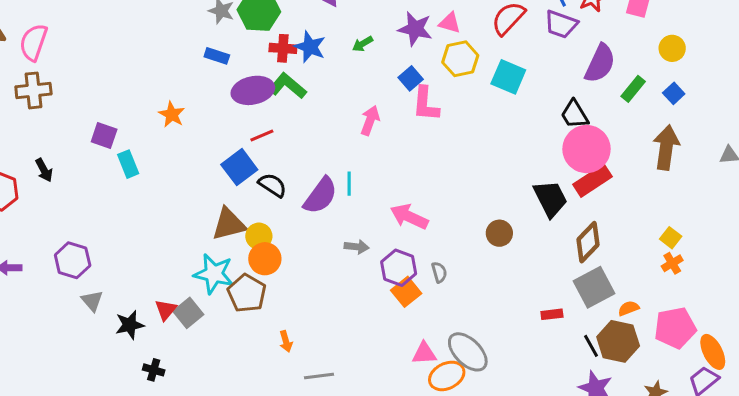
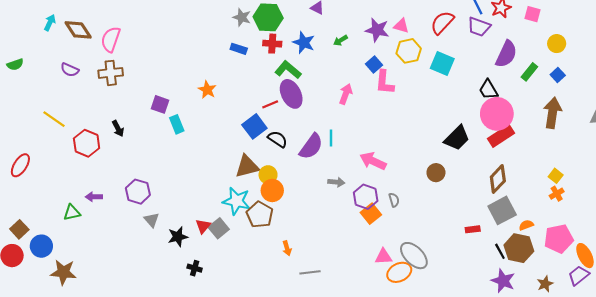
red cross: (283, 48) -> (272, 44), moved
purple ellipse: (253, 90) -> (291, 94), moved, turned 76
black trapezoid: (550, 199) -> (457, 138), moved, turned 72

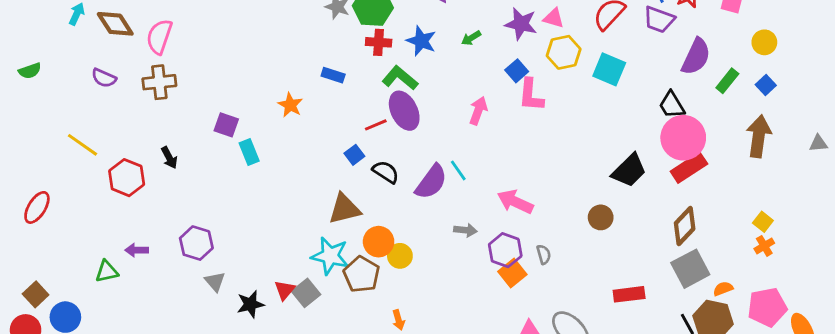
blue rectangle: (239, 49) -> (333, 75), moved
blue square: (254, 126) -> (354, 155), size x0.6
cyan line: (331, 138) -> (458, 170), turned -35
yellow circle: (268, 175) -> (400, 256), moved
red rectangle: (473, 229) -> (629, 294), moved, size x1.5

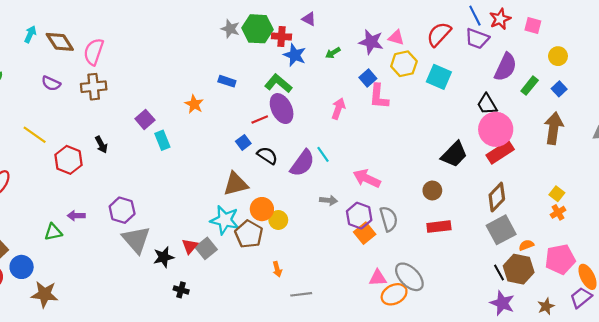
red cross: (379, 42) -> (282, 36), moved
purple square: (226, 125) -> (145, 119), turned 30
gray semicircle: (544, 254) -> (389, 219), size x1.6
gray triangle: (215, 281) -> (136, 240), size x1.8
red rectangle: (629, 294) -> (439, 227), moved

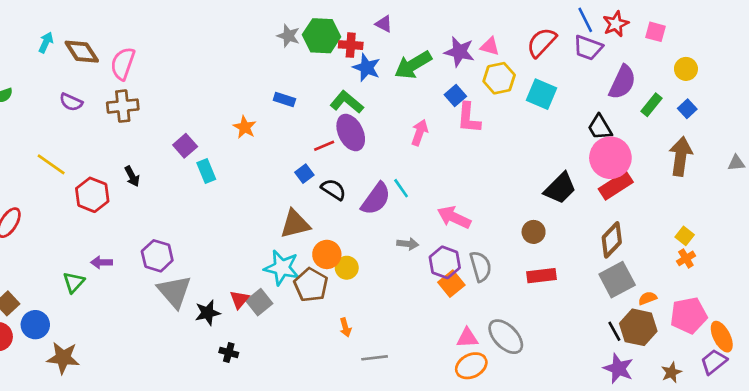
green arrow: (333, 53) -> (413, 65), size x2.0
green triangle: (53, 232) -> (74, 282), turned -36
orange ellipse: (394, 294) -> (471, 366), moved

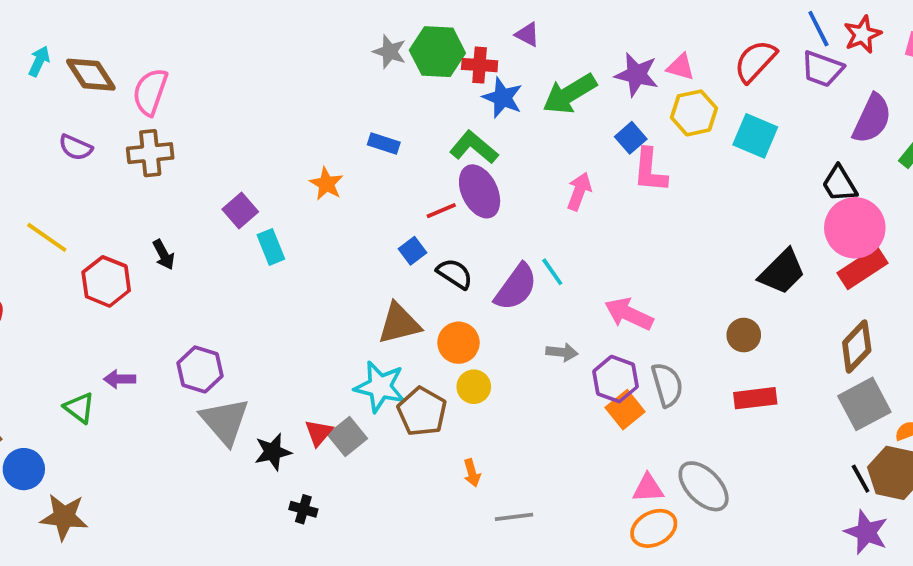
orange circle: (327, 254) -> (458, 343), moved
green triangle: (74, 282) -> (79, 408), turned -35

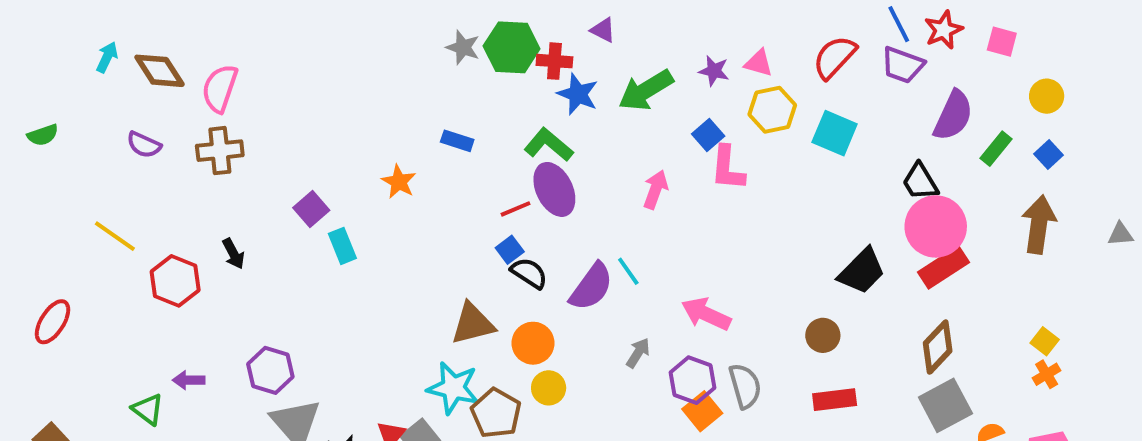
purple star: (637, 75) -> (714, 71), size x0.7
blue square: (413, 251) -> (510, 250), moved
gray arrow: (562, 352) -> (638, 353), turned -64

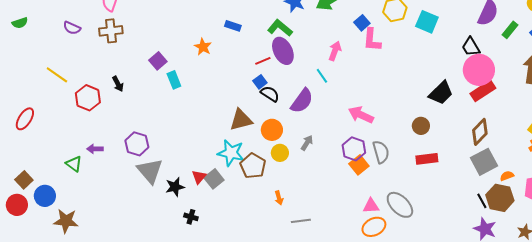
cyan line: (628, 271) -> (322, 76), moved
gray arrow: (638, 353) -> (307, 143), moved

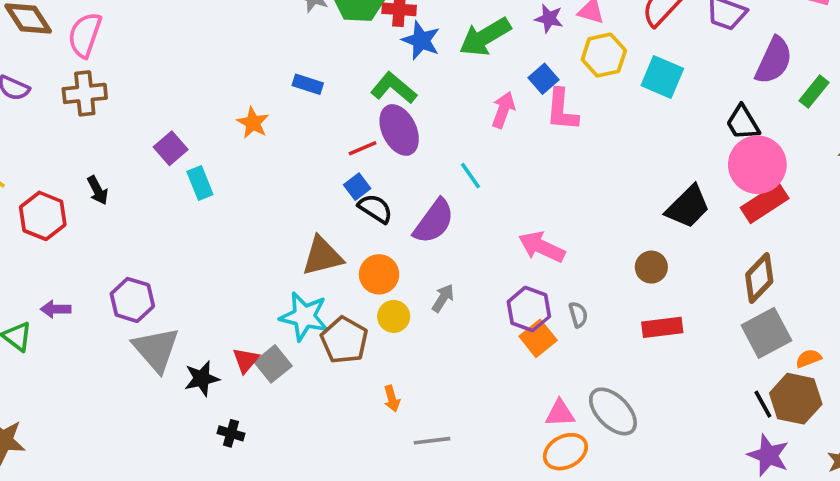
pink arrow: (335, 51) -> (503, 110), moved
gray semicircle: (381, 152) -> (578, 315), size x0.6

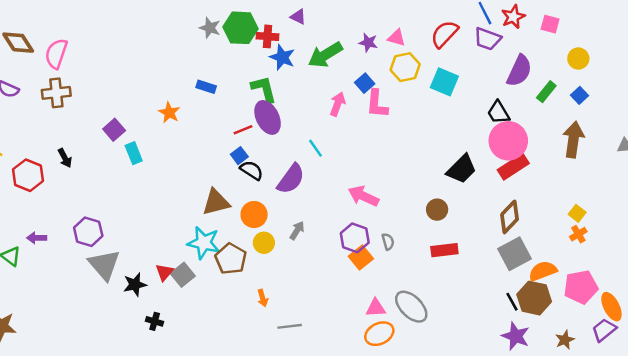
green L-shape: (394, 88) -> (264, 89), turned 36
orange semicircle: (809, 358) -> (543, 271), size x1.6

